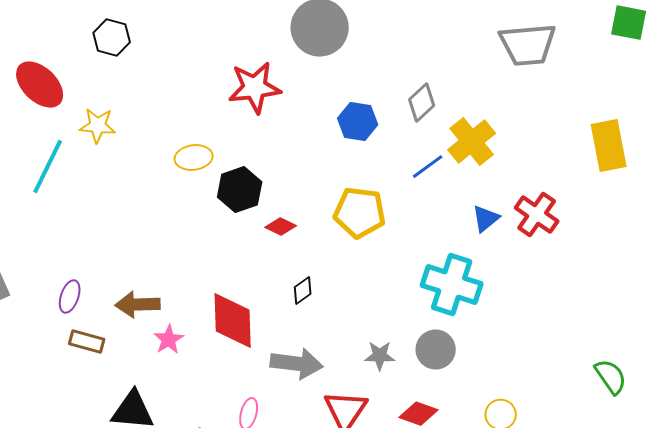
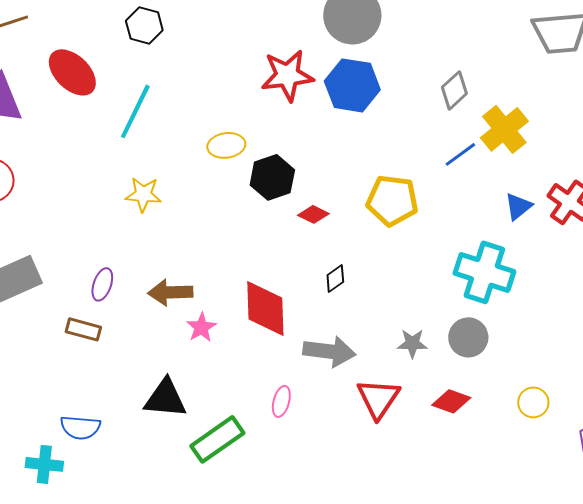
blue hexagon: (358, 122) -> (352, 85), moved, size x1.4
yellow star: (98, 126) -> (143, 194), moved
cyan line: (48, 167) -> (135, 111), moved
brown rectangle: (87, 342) -> (83, 329), moved

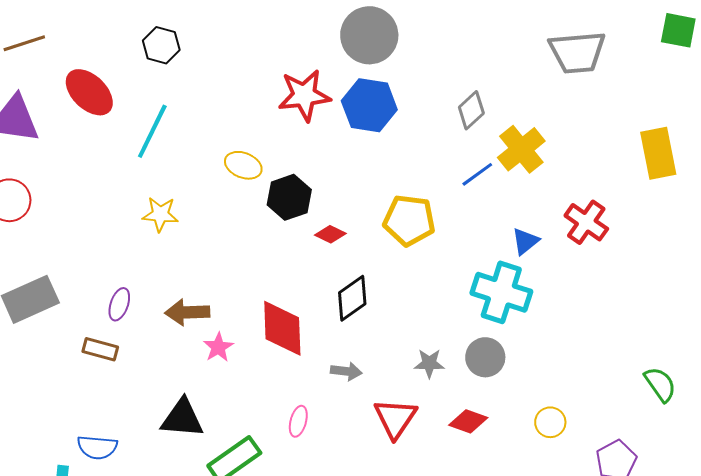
yellow ellipse: (226, 145) -> (243, 165), turned 30
blue triangle: (518, 206) -> (525, 241), moved
black diamond: (335, 278) -> (352, 298), size x1.6
gray arrow: (329, 351) -> (346, 371), size x0.6

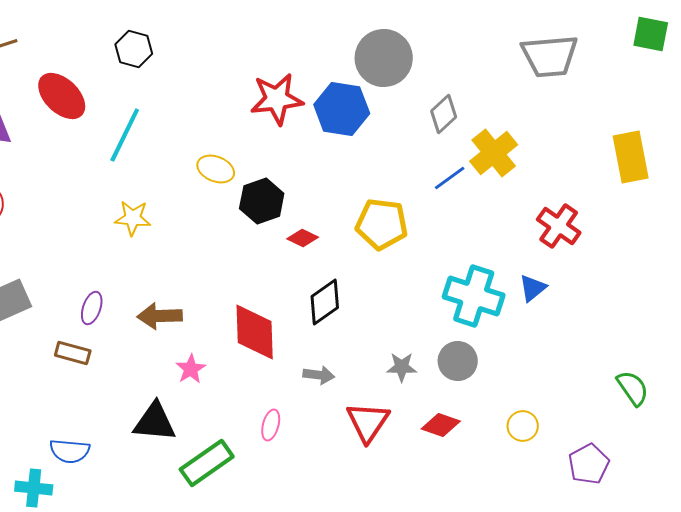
gray circle: (369, 35) -> (384, 58), moved
blue triangle: (525, 241) -> (533, 288), moved
pink star: (218, 347) -> (191, 369), moved

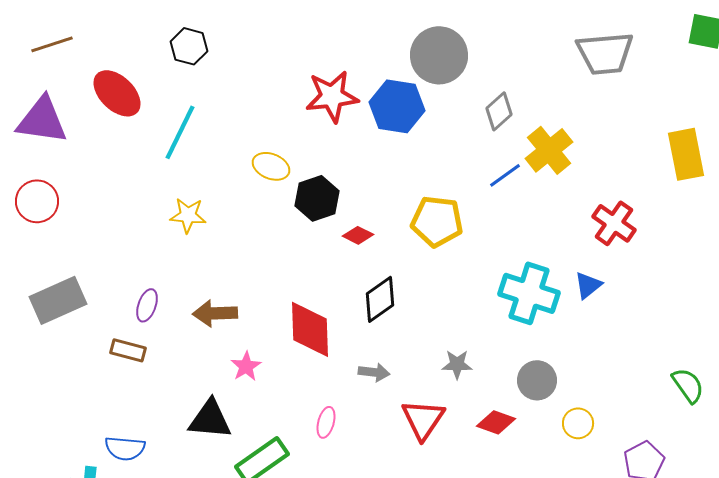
gray circle: (458, 361) -> (537, 380), moved

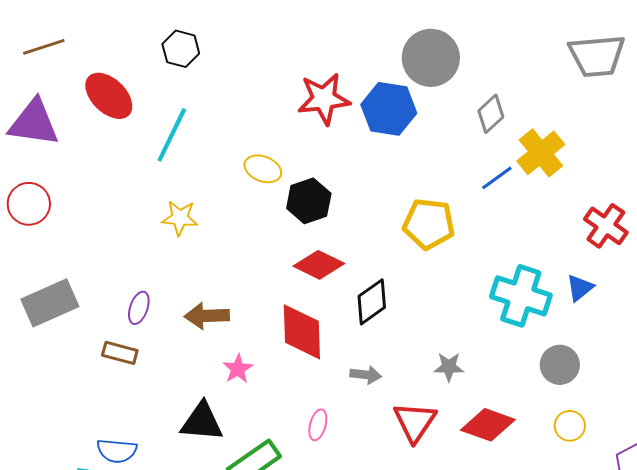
red diamond: (358, 235) -> (319, 265), moved, size x1.6
gray circle: (537, 380) -> (560, 365), moved
red diamond: (496, 422) -> (488, 425), size x1.4

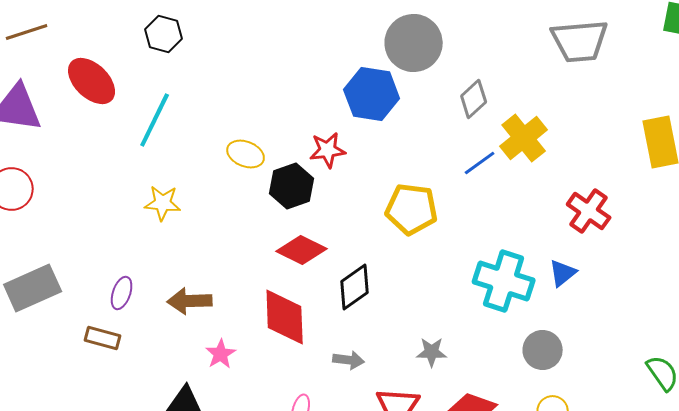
red star: (324, 99) -> (328, 150), moved, size x0.7

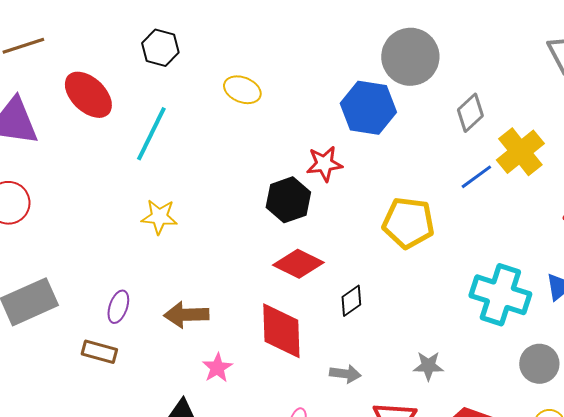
yellow ellipse: (246, 154) -> (242, 90), moved
black diamond: (355, 287) -> (351, 301), size x0.7

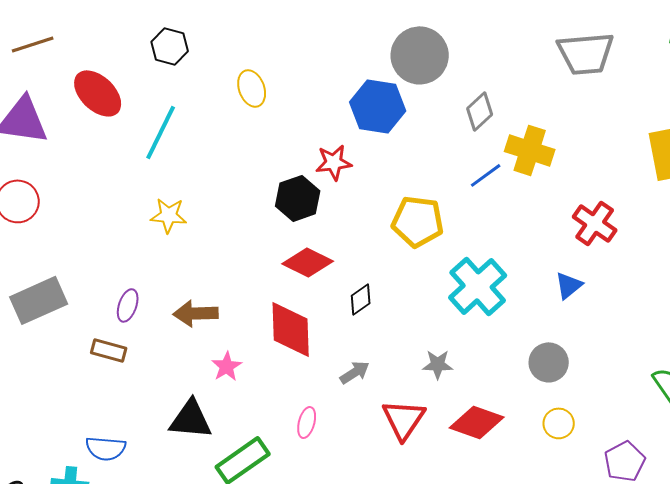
yellow ellipse: (242, 90) -> (252, 88), turned 48
yellow cross: (520, 152) -> (530, 150), turned -33
cyan cross: (500, 295) -> (478, 286), moved, turned 30
gray arrow: (345, 374) -> (355, 372), turned -40

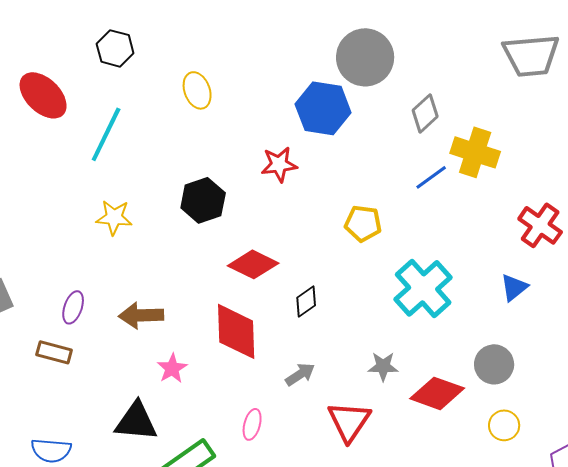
black hexagon: (298, 198) -> (203, 200), moved
yellow pentagon: (418, 221) -> (363, 223), size x0.7
red diamond: (477, 422) -> (437, 393), moved

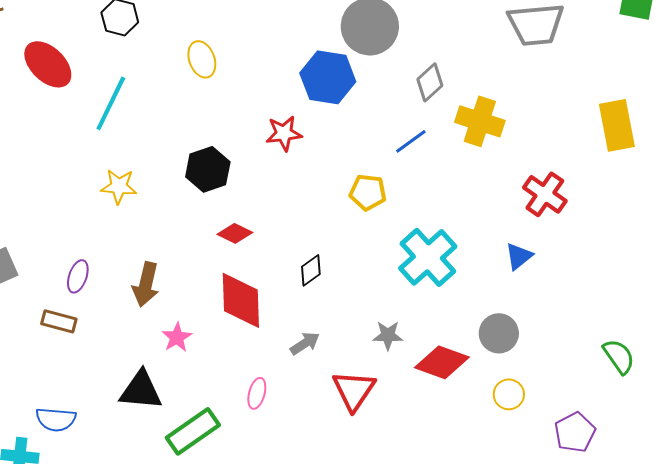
blue line: (431, 177) -> (411, 141), moved
red diamond: (253, 264) -> (235, 233), moved, size x0.7
brown arrow: (141, 315) -> (146, 284), turned -75

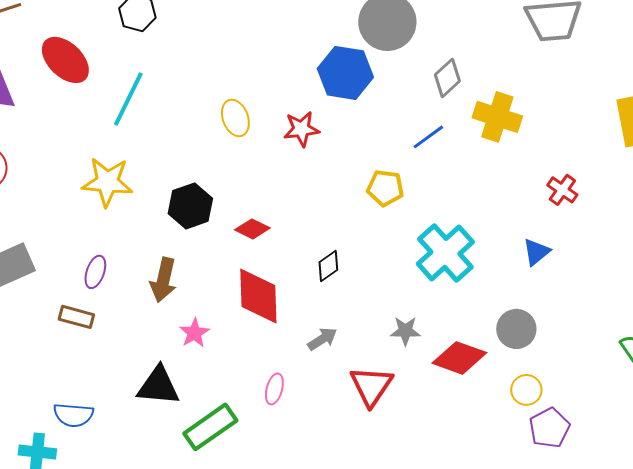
yellow ellipse: (202, 59) -> (235, 118), moved
black hexagon: (208, 169) -> (190, 206), moved
yellow star: (119, 186) -> (107, 182), moved, size x1.4
red cross: (545, 194) -> (562, 190), size x0.7
purple pentagon: (575, 432) -> (549, 428), moved

